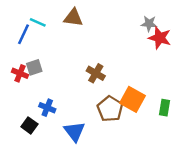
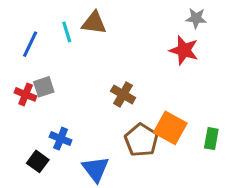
cyan line: (38, 22) -> (67, 32), moved, turned 49
gray star: (149, 24) -> (196, 18), moved
red star: (160, 38) -> (184, 50), moved

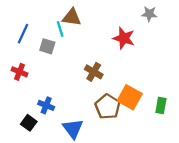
cyan line: (67, 32) -> (60, 29), moved
red star: (184, 50) -> (124, 38), moved
gray square: (44, 87) -> (47, 46), moved, turned 35

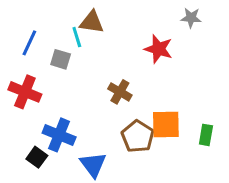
red cross: (20, 72) -> (25, 92), size x1.5
orange square: (130, 97) -> (166, 125), turned -30
blue cross: (46, 105) -> (59, 135), size x1.5

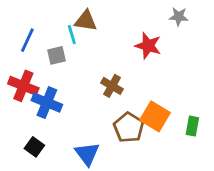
gray square: (61, 59) -> (57, 55), turned -30
orange square: (166, 125) -> (155, 116), turned 32
blue cross: (59, 135) -> (47, 103), moved

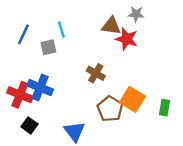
gray star: (179, 17) -> (136, 14), moved
brown triangle: (86, 21) -> (111, 26), moved
red cross: (23, 86) -> (20, 95), moved

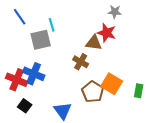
brown triangle: (111, 26) -> (94, 43), moved
blue line: (24, 34) -> (20, 17), moved, turned -60
gray square: (48, 47) -> (41, 40), size x1.5

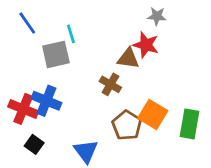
green rectangle: (139, 91) -> (190, 124), size x1.5

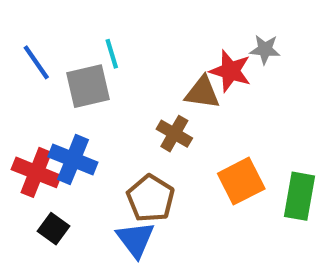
gray star: (157, 16) -> (265, 49), moved
blue line: (27, 23) -> (36, 62), moved
orange square: (153, 114) -> (241, 181), turned 32
brown pentagon: (127, 125) -> (151, 198), moved

